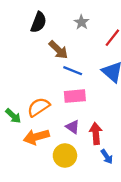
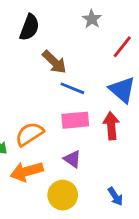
gray star: (81, 22) -> (92, 19), moved
red arrow: (96, 133) -> (111, 126), moved

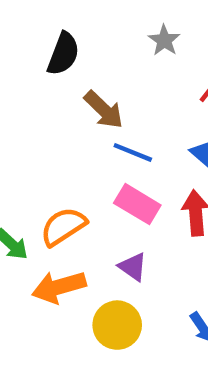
pink rectangle: (75, 120) -> (137, 204), turned 36

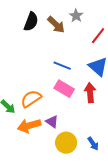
brown arrow: (104, 110) -> (56, 25), moved
purple triangle: (133, 267) -> (52, 122), moved
yellow circle: (117, 325) -> (66, 143), moved

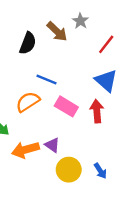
black semicircle: (31, 22) -> (28, 43), moved
blue line: (62, 66) -> (46, 80), moved
orange semicircle: (31, 99) -> (28, 102), moved

